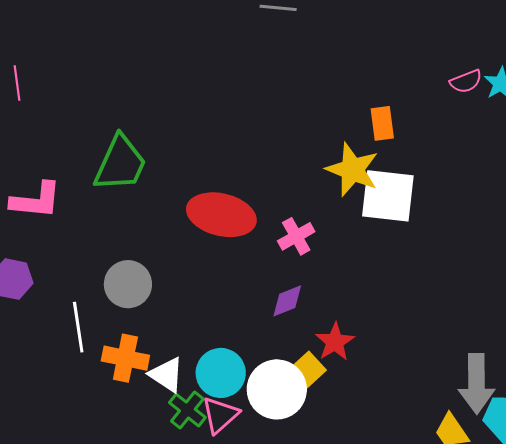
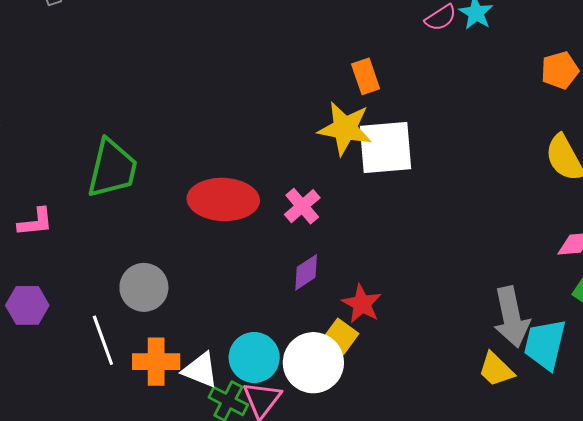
pink L-shape: (36, 200) -> (35, 222), size x0.7

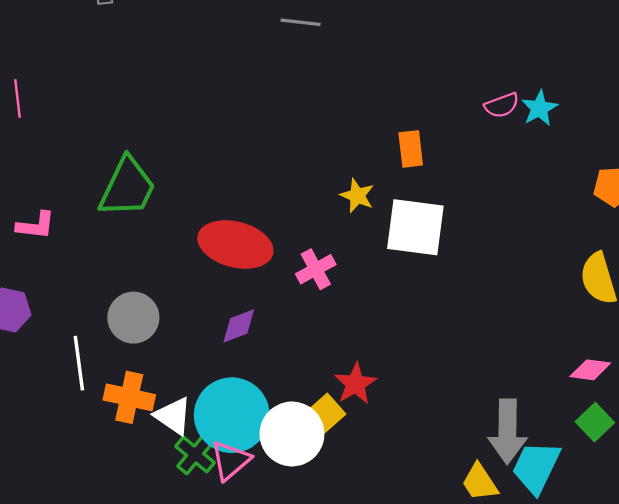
yellow star: (345, 128) -> (357, 196), moved, size x0.6
purple diamond: (306, 272) -> (239, 326), moved
cyan circle: (254, 357) -> (232, 415), size x1.4

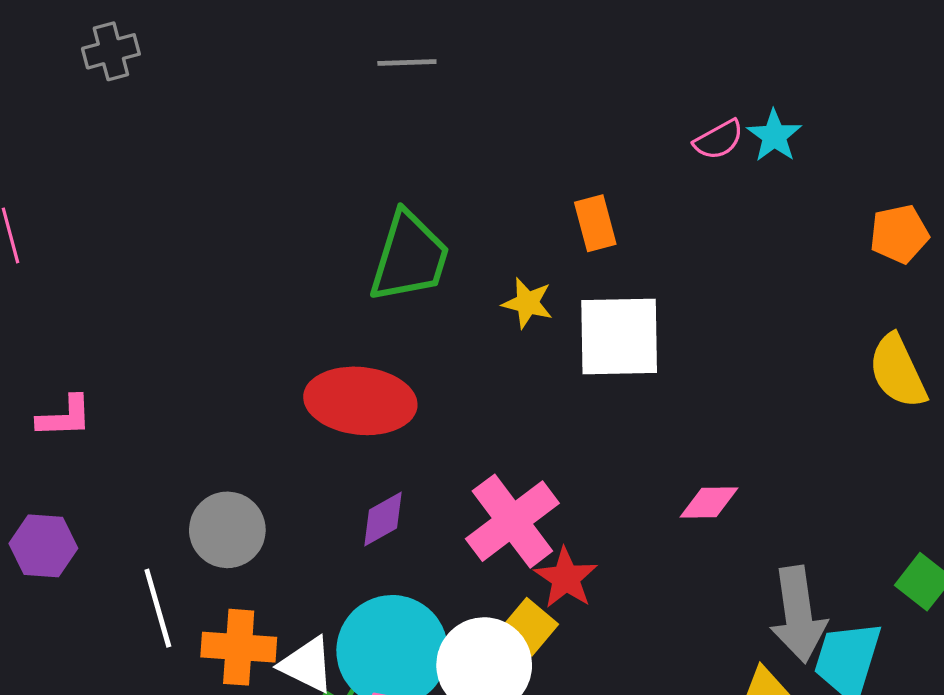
green trapezoid: (127, 187) -> (409, 257), moved
pink cross: (316, 269) -> (512, 521), moved, size x1.6
pink diamond: (590, 370) -> (709, 503), moved

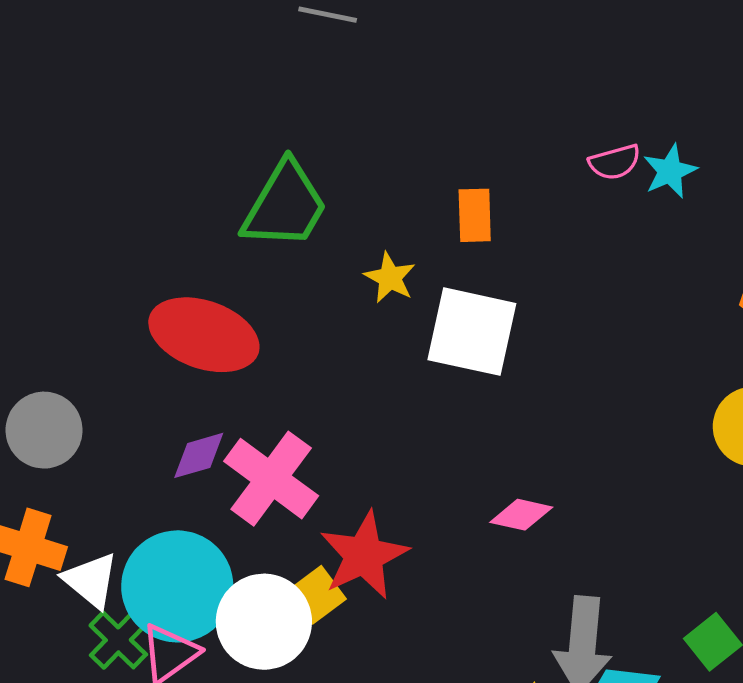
pink cross: (512, 521) -> (271, 479), moved, turned -30
red star: (566, 578) -> (364, 555), size x1.4

